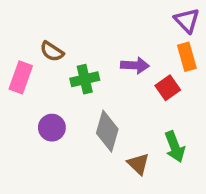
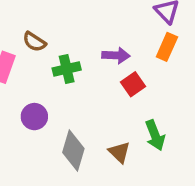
orange rectangle: (187, 57) -> (167, 47), turned 40
red square: (168, 88) -> (133, 84), moved
gray diamond: (107, 131) -> (73, 151), moved

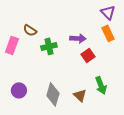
orange rectangle: (167, 47) -> (108, 33), turned -49
purple circle: (34, 117) -> (19, 90), moved

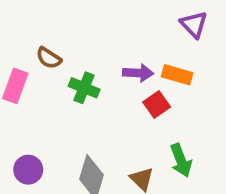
orange rectangle: (108, 33) -> (177, 75), moved, turned -49
green cross: (49, 46) -> (84, 88), turned 35

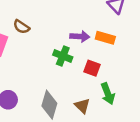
green cross: (84, 88) -> (63, 56), moved
red square: (157, 105) -> (92, 68), moved, turned -35

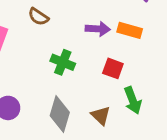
brown semicircle: (21, 27) -> (38, 17), moved
green cross: (63, 56) -> (63, 62), moved

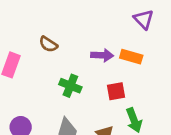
red square: (113, 68) -> (116, 91), turned -30

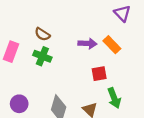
orange rectangle: (131, 57) -> (112, 45), turned 30
green cross: (70, 86) -> (42, 56), moved

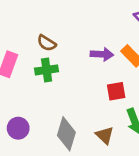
green cross: (42, 56) -> (47, 70), turned -30

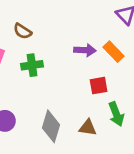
brown semicircle: (47, 43) -> (22, 31), moved
brown triangle: (105, 135) -> (88, 128), turned -36

